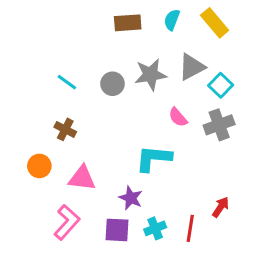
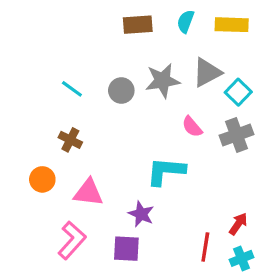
yellow rectangle: (215, 23) -> (232, 25), turned -48
cyan cross: (155, 228) -> (242, 258), moved

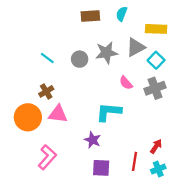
yellow rectangle: (232, 25) -> (156, 29), moved
brown cross: (70, 140) -> (46, 91), turned 32
orange circle: (42, 179) -> (28, 117), size x1.6
pink triangle: (88, 193) -> (58, 114), moved
purple square: (126, 249) -> (101, 168), moved

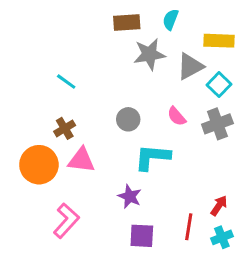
gray star: (107, 53) -> (149, 54), moved
gray circle: (80, 59) -> (128, 119), moved

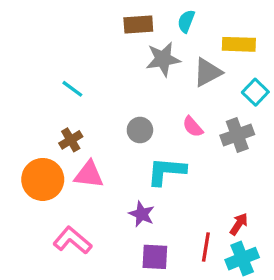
cyan square: (219, 85) -> (255, 92), moved
pink L-shape: (66, 221) -> (72, 240), turned -92
cyan cross: (222, 237) -> (242, 259), size x1.4

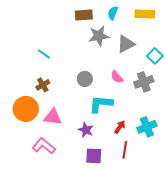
yellow rectangle: (239, 44) -> (145, 14), moved
pink triangle: (89, 175) -> (53, 117), moved
red arrow: (239, 224) -> (120, 127), moved
cyan cross: (242, 259) -> (147, 127), moved

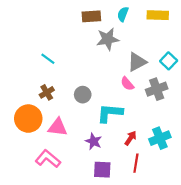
gray triangle: (126, 44) -> (137, 62), moved
gray circle: (85, 79) -> (83, 95), moved

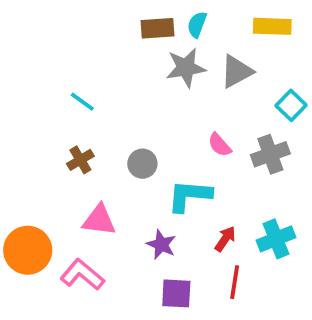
cyan semicircle: (123, 14) -> (197, 24), moved
gray triangle: (137, 62) -> (236, 71), moved
orange circle: (28, 119) -> (28, 250), moved

